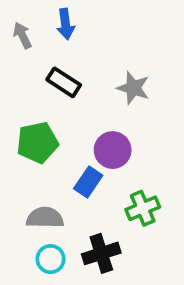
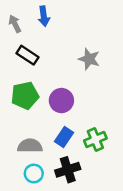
black rectangle: (64, 82) -> (27, 55), moved
purple circle: (113, 150) -> (61, 101), moved
blue rectangle: (88, 182) -> (64, 137), moved

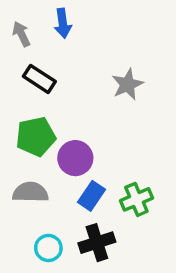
gray star: (89, 59) -> (127, 84), turned 30
purple circle: (61, 101) -> (75, 158), moved
gray semicircle: (30, 146) -> (30, 192), moved

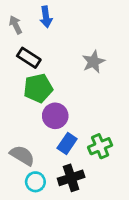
green pentagon: (36, 136) -> (38, 88), moved
gray semicircle: (30, 192) -> (22, 155), moved, turned 30

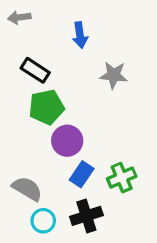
blue arrow: (46, 17) -> (80, 35), moved
gray arrow: (16, 25) -> (19, 17), moved, turned -72
gray star: (93, 62) -> (114, 75), turned 30

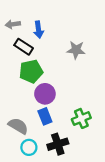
gray arrow: (19, 17) -> (13, 24), moved
blue arrow: (80, 35) -> (39, 30), moved
blue rectangle: (82, 174) -> (45, 116), moved, turned -56

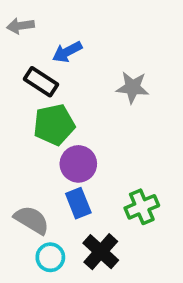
gray arrow: (13, 24) -> (20, 26), moved
blue arrow: (39, 30) -> (67, 52), turned 70
black cross: (58, 144) -> (101, 252), turned -30

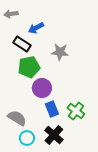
gray star: (132, 87) -> (60, 52), moved
blue rectangle: (78, 203) -> (52, 109), moved
green cross: (142, 207) -> (76, 111), turned -30

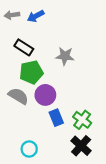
blue arrow: (36, 28) -> (36, 16), moved
gray semicircle: (17, 118) -> (18, 96), moved
black cross: (54, 135) -> (81, 146), moved

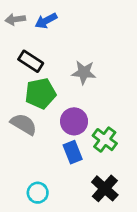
purple circle: (45, 95) -> (74, 121), moved
green cross: (82, 120) -> (105, 140), moved

